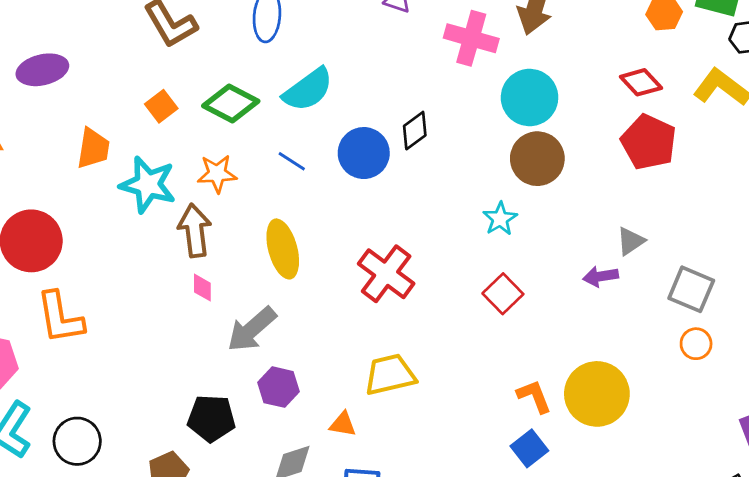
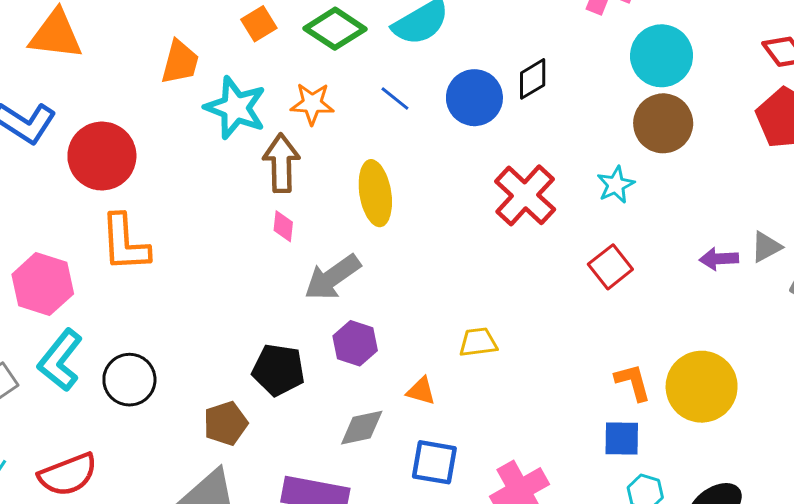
gray triangle: (631, 241) -> (766, 247), moved
red cross: (386, 274) -> (525, 195), moved
yellow trapezoid: (390, 375) -> (478, 342), size x0.7
blue square: (529, 448) -> (622, 438), turned 33

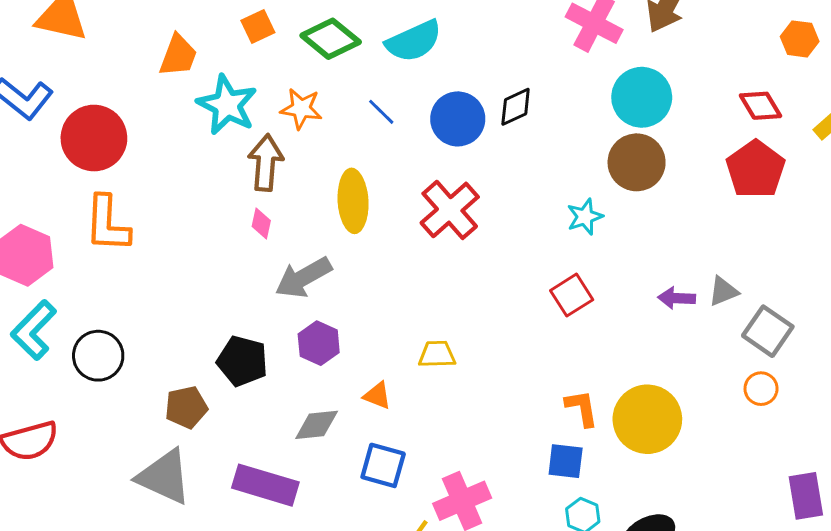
red cross: (525, 195) -> (450, 210), moved

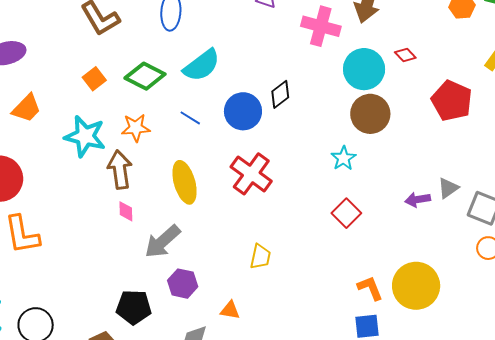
orange trapezoid: (178, 56) -> (27, 108), moved, turned 36
red diamond: (761, 106) -> (405, 55), moved, size x0.7
yellow trapezoid: (437, 354) -> (260, 257), moved, turned 116

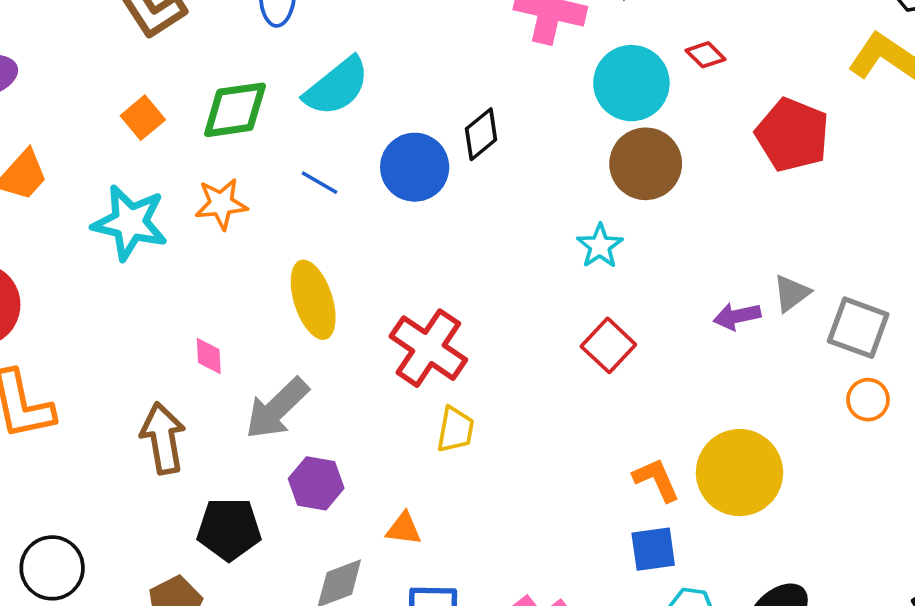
green diamond: (145, 76) -> (235, 110), turned -33
brown arrow: (120, 170) -> (163, 438), moved
red cross: (251, 174) -> (428, 348), moved

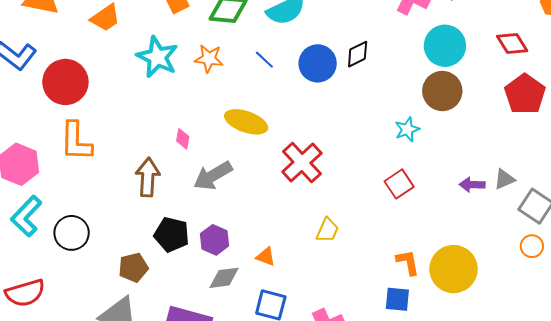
red diamond: (705, 55) -> (512, 44), moved, size x1.5
yellow ellipse: (313, 300) -> (246, 122), turned -66
yellow trapezoid: (455, 430) -> (327, 230), moved
purple hexagon: (316, 483) -> (214, 240), moved

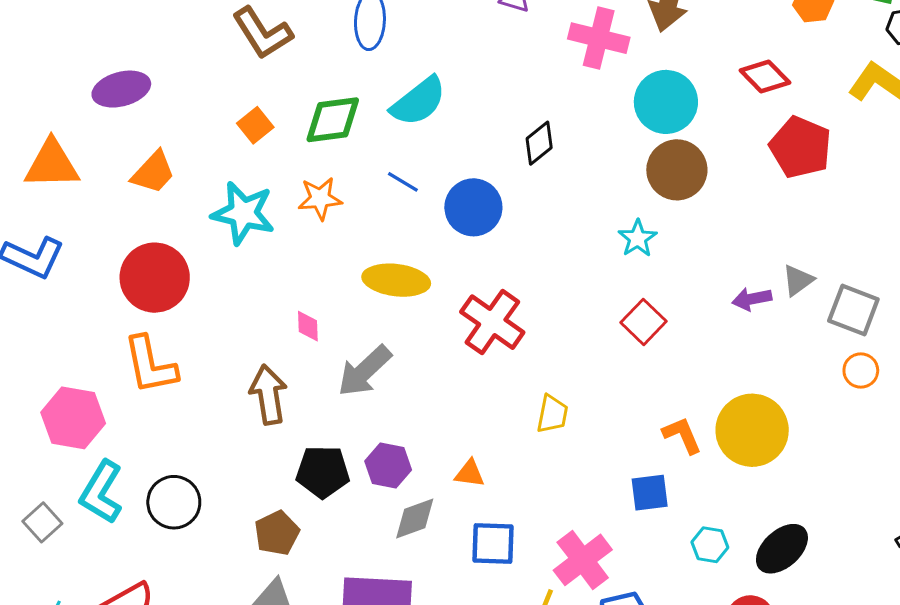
blue circle: (318, 63) -> (473, 207), moved
red circle: (65, 82) -> (155, 278), moved
blue square: (397, 299) -> (650, 493), moved

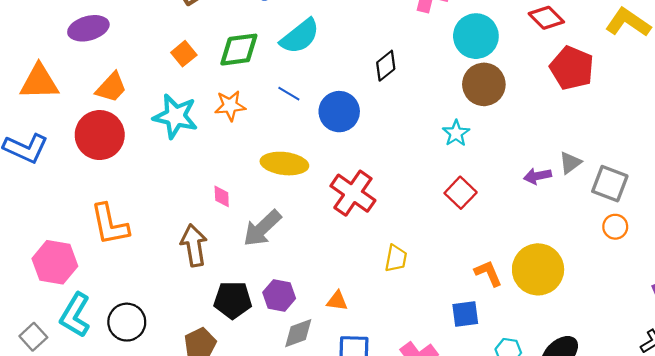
red circle: (155, 278) -> (100, 135), moved

